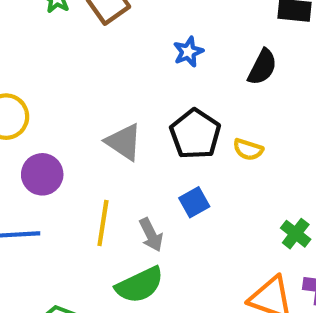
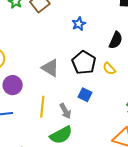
black semicircle: (262, 67) -> (116, 40), moved
yellow semicircle: (248, 149) -> (109, 69), turned 32
blue square: (194, 202) -> (85, 95), turned -32

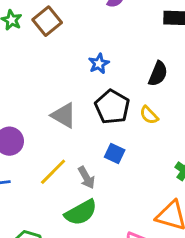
blue star: (79, 24) -> (99, 64), moved
yellow line: (42, 107) -> (53, 172), turned 40

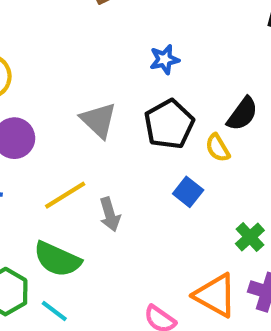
black semicircle: (158, 74) -> (242, 114), moved
blue square: (115, 154) -> (188, 192), moved
green semicircle: (81, 212) -> (57, 259), moved, turned 40

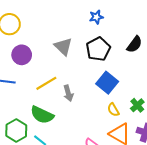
yellow semicircle: (218, 148) -> (113, 110), moved
blue square: (188, 192) -> (107, 83), size x1.5

